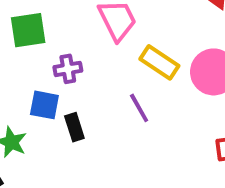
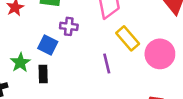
black rectangle: (74, 127) -> (43, 74), moved

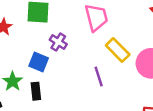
purple cross: (69, 26) -> (58, 42), turned 30

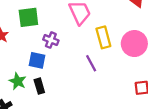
yellow rectangle: (118, 50) -> (103, 37), turned 40

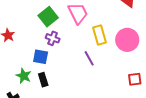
green square: (28, 17) -> (48, 17), moved, turned -30

